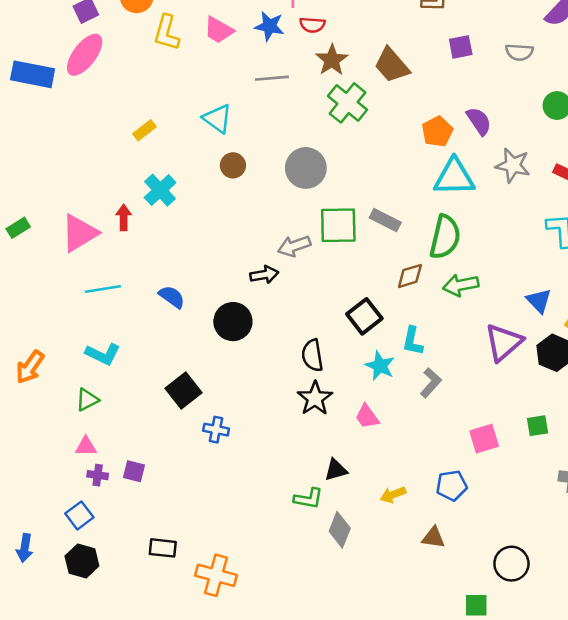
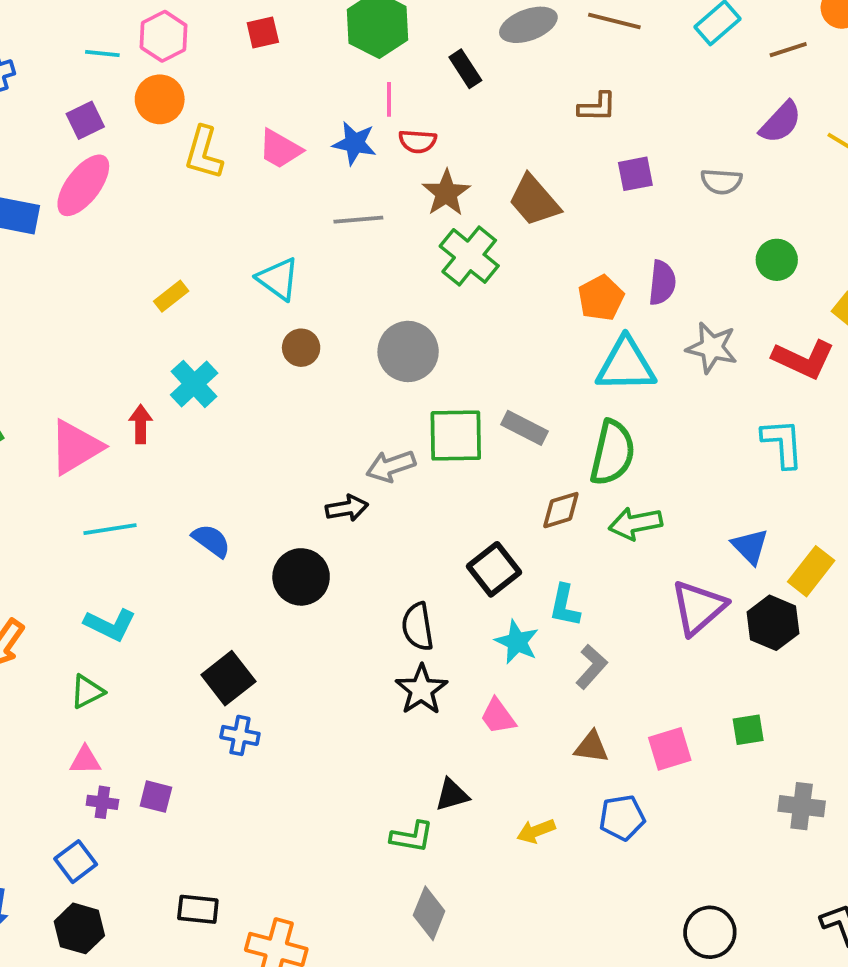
purple semicircle: (479, 121) -> (662, 283), turned 40
blue cross: (216, 430) -> (240, 735), moved
gray diamond: (340, 530) -> (429, 913), moved
brown triangle: (433, 538) -> (591, 747), moved

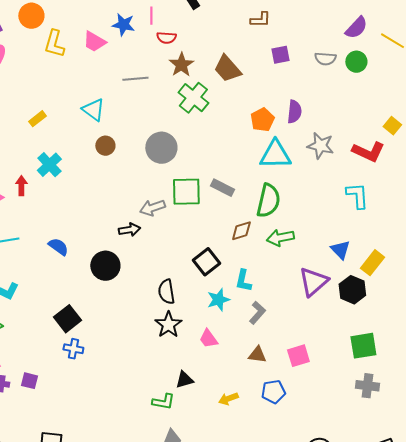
blue star: (355, 143) -> (123, 25), moved
green circle: (777, 260) -> (356, 62), moved
cyan star: (517, 642) -> (218, 300), turned 30
green square: (748, 730) -> (363, 346), moved, size x1.6

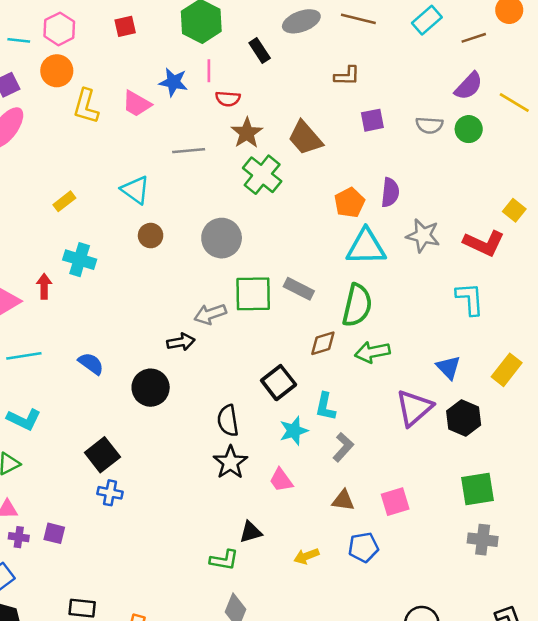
cyan cross: (49, 165) -> (80, 260), turned -30
yellow rectangle: (372, 263) -> (507, 370), moved

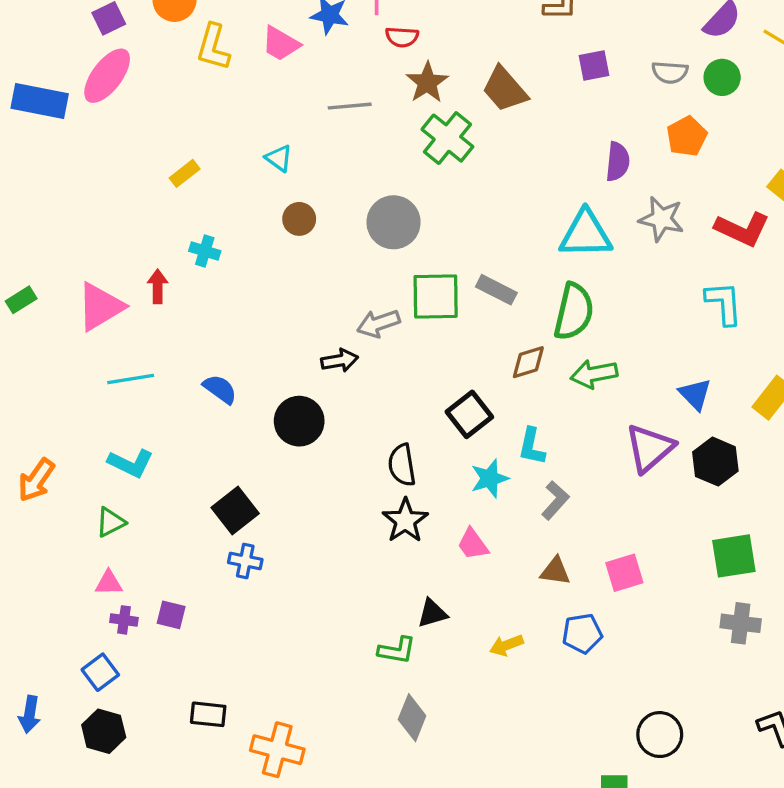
cyan triangle: (135, 190) -> (279, 158), size x0.7
orange pentagon: (350, 203) -> (687, 136), moved
cyan cross: (80, 260) -> (205, 251), size x0.7

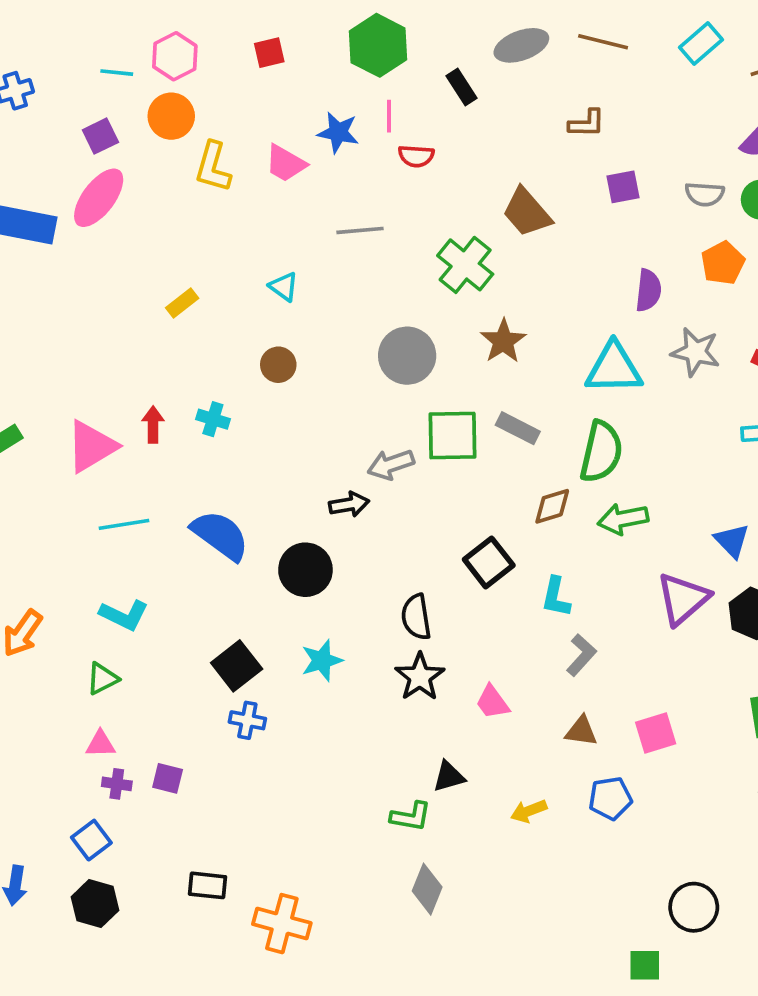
brown star: (427, 82) -> (503, 341), moved
brown circle: (299, 219) -> (278, 365), moved
cyan cross: (205, 251) -> (213, 419), moved
blue semicircle: (220, 389) -> (220, 535), size x1.6
cyan star: (490, 478) -> (322, 660), moved

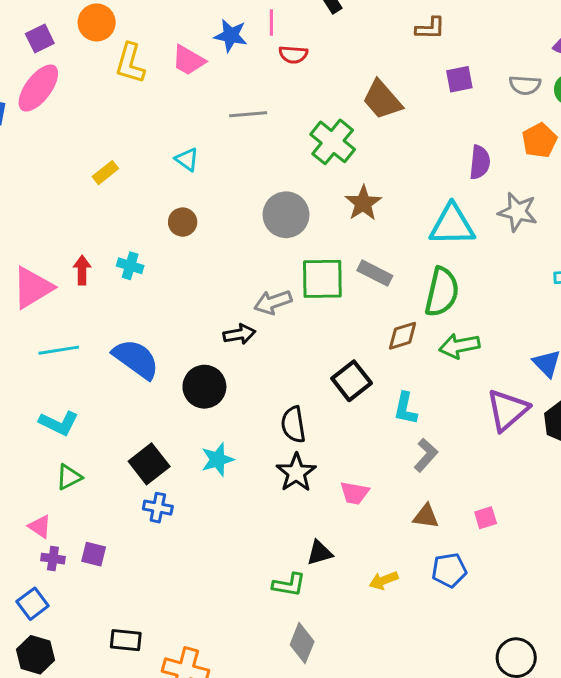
green triangle: (102, 679) -> (69, 477), moved
pink trapezoid: (492, 702) -> (354, 493), turned -44
pink square: (656, 733) -> (486, 518), size x0.7
pink triangle: (100, 744) -> (40, 527), turned 35

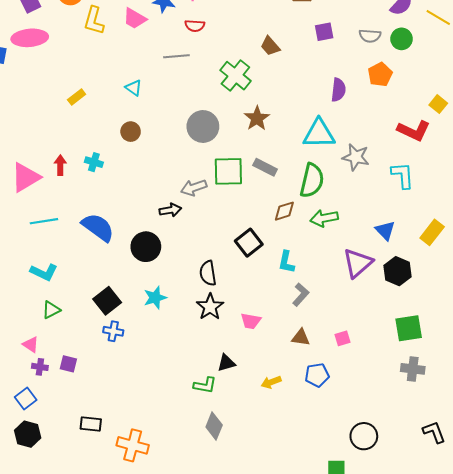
red semicircle: (293, 55) -> (195, 26), moved
pink ellipse: (38, 88) -> (30, 38), turned 48
brown trapezoid: (382, 100) -> (270, 46), size x0.7
gray star: (518, 212) -> (356, 157), moved

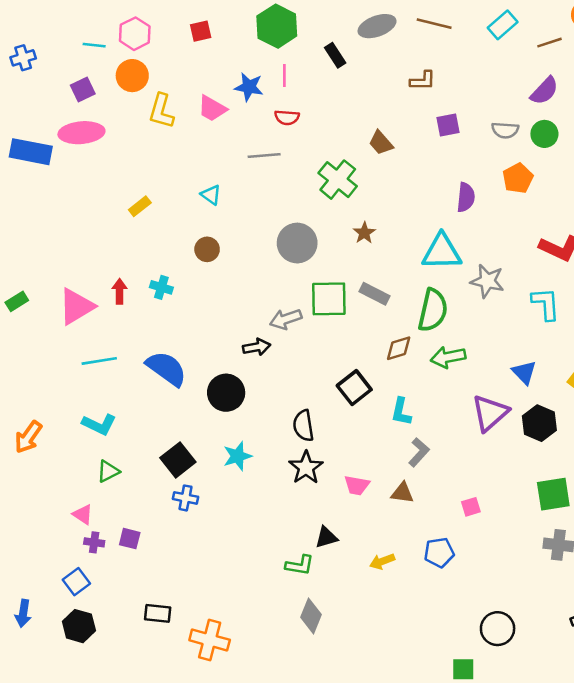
brown star: (257, 118) -> (364, 233), size x0.7
brown triangle: (301, 337) -> (402, 493), moved

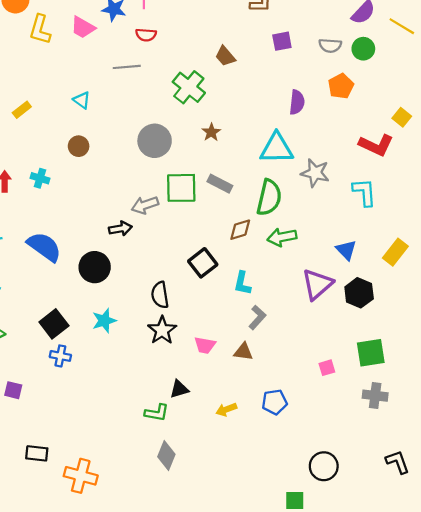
pink square: (471, 507) -> (327, 368), moved

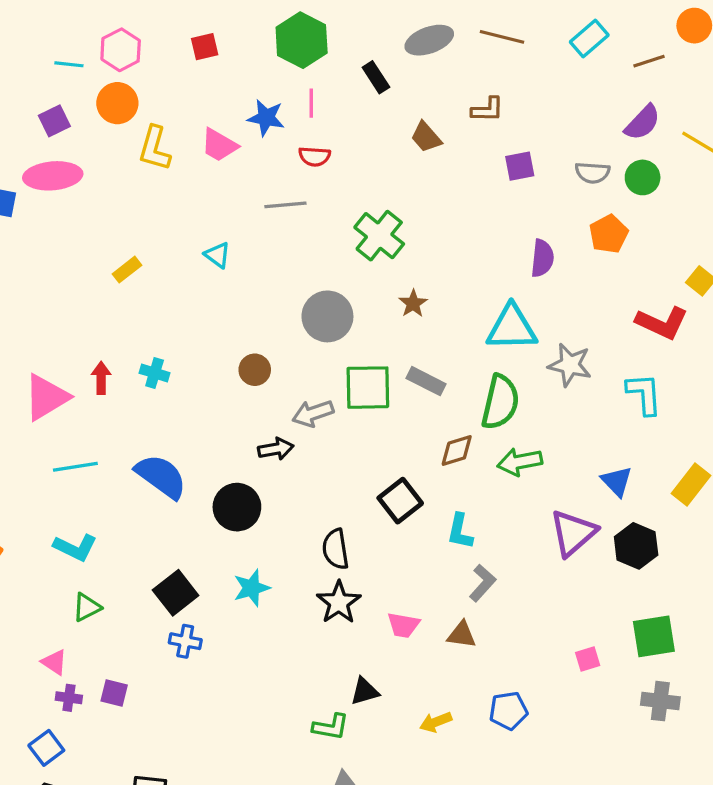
brown trapezoid: (225, 56) -> (426, 137), moved
brown circle: (79, 146) -> (255, 370), moved

